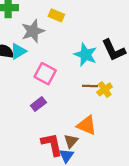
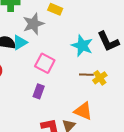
purple rectangle: (38, 104) -> (39, 91), turned -32

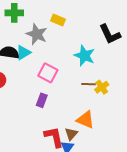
gray star: (33, 24) -> (37, 34), turned -30
black L-shape: (108, 41) -> (110, 34), moved

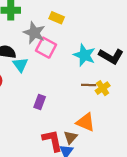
black L-shape: (110, 34) -> (111, 56), moved, turned -35
cyan triangle: (23, 53) -> (20, 65), moved, turned -35
pink square: (48, 73) -> (46, 48), moved

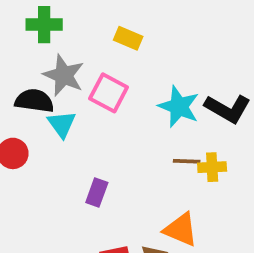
gray star: (34, 33) -> (64, 75), moved
yellow cross: (103, 88) -> (212, 167), turned 32

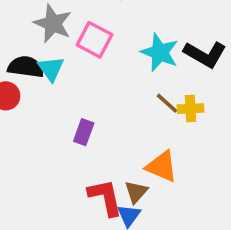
black semicircle: (34, 101) -> (26, 67), moved
brown line: (187, 161) -> (167, 103), turned 40

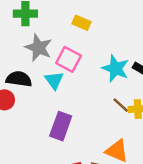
cyan triangle: (51, 69) -> (54, 80), moved
purple rectangle: (84, 132) -> (61, 126), size x1.5

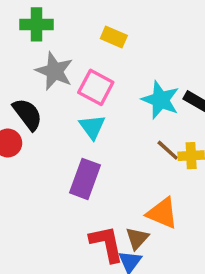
black semicircle: (19, 79) -> (27, 114), turned 45
cyan triangle: (54, 80) -> (92, 127), moved

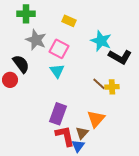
cyan star: (161, 100) -> (101, 41), moved
purple rectangle: (85, 179) -> (58, 114), moved
orange triangle: (162, 213) -> (96, 119), turned 48

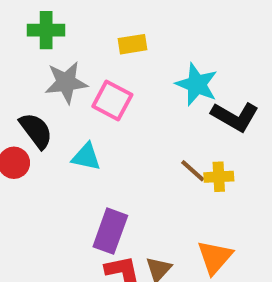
yellow rectangle: (69, 21) -> (132, 44), turned -32
gray star: (36, 40) -> (66, 82), turned -30
cyan triangle: (57, 71) -> (86, 157), moved, turned -42
orange triangle: (96, 119) -> (215, 257), moved

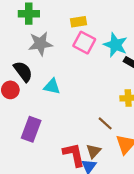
pink square: (112, 100) -> (84, 43), moved
brown line: (193, 171) -> (105, 123), moved
purple rectangle: (110, 231) -> (31, 129), moved

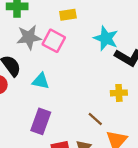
pink square: (84, 43) -> (54, 41), moved
purple rectangle: (31, 129) -> (41, 121), moved

